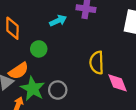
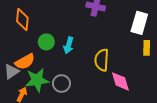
cyan arrow: (58, 21) -> (69, 45), moved, turned 126
green star: (33, 89) -> (37, 80), turned 30

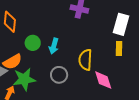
yellow rectangle: (147, 48) -> (119, 48), moved
gray circle: (61, 83) -> (59, 75), moved

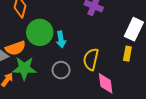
green circle: (33, 43) -> (40, 32), size x1.6
cyan arrow: (54, 46) -> (61, 39), turned -35

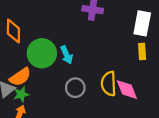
yellow semicircle: (91, 59) -> (109, 84), moved
green star: (24, 68) -> (21, 94), moved, size x0.6

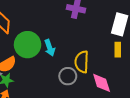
yellow semicircle: (109, 84) -> (82, 62), moved
gray circle: (75, 88) -> (68, 76), moved

